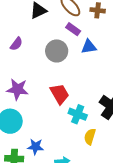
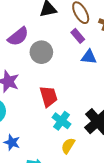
purple semicircle: (16, 44) -> (18, 36), size x1.5
gray circle: (57, 51) -> (41, 52), moved

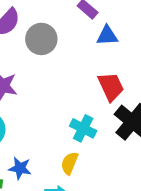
red trapezoid: (49, 96) -> (111, 87), moved
yellow semicircle: (68, 146) -> (70, 163), moved

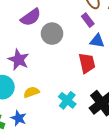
red trapezoid: (111, 87) -> (87, 63), moved
yellow semicircle: (70, 163) -> (31, 92), moved, turned 35

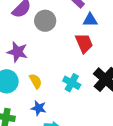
yellow semicircle: (31, 92) -> (36, 81), turned 91
blue star: (19, 118) -> (39, 108), moved

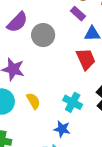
blue star: (39, 108) -> (62, 129), moved

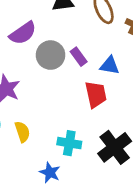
purple rectangle: (78, 14) -> (79, 57), moved
cyan cross: (73, 102) -> (69, 143), turned -30

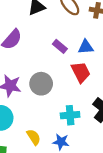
gray circle: (51, 55) -> (41, 84), moved
yellow semicircle: (22, 132) -> (34, 137), moved

